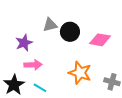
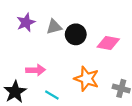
purple star: (24, 43) -> (26, 22), moved
cyan line: (40, 88) -> (52, 95), moved

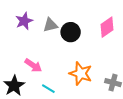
pink diamond: (108, 43) -> (107, 27), moved, turned -45
pink arrow: (36, 70) -> (33, 65), turned 36

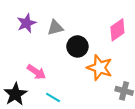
black circle: (71, 32) -> (77, 46), moved
orange star: (81, 73) -> (100, 68), moved

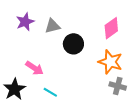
orange star: (100, 68) -> (110, 62), moved

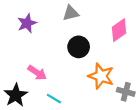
gray triangle: (52, 26) -> (71, 13), moved
orange star: (110, 62) -> (101, 76), moved

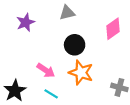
pink arrow: (37, 73) -> (46, 70), moved
orange star: (101, 76) -> (81, 73), moved

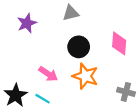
pink diamond: (113, 29) -> (119, 43), moved, turned -50
cyan line: (51, 94) -> (43, 99), moved

